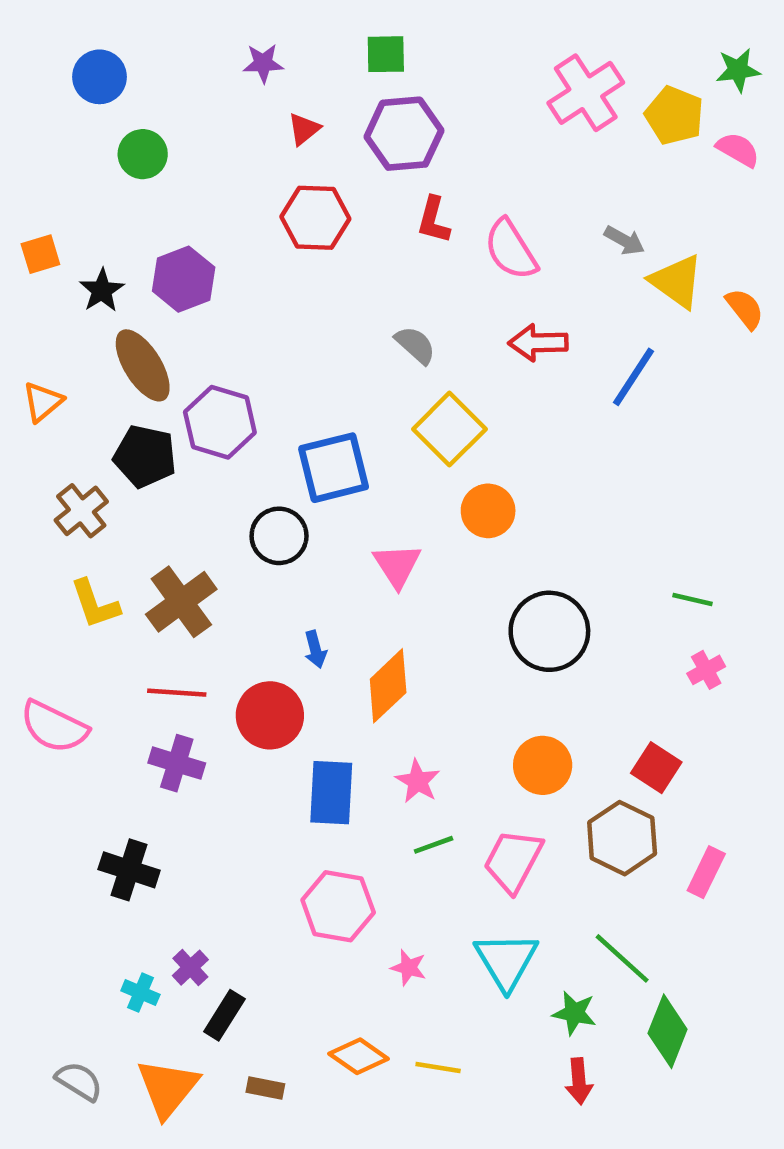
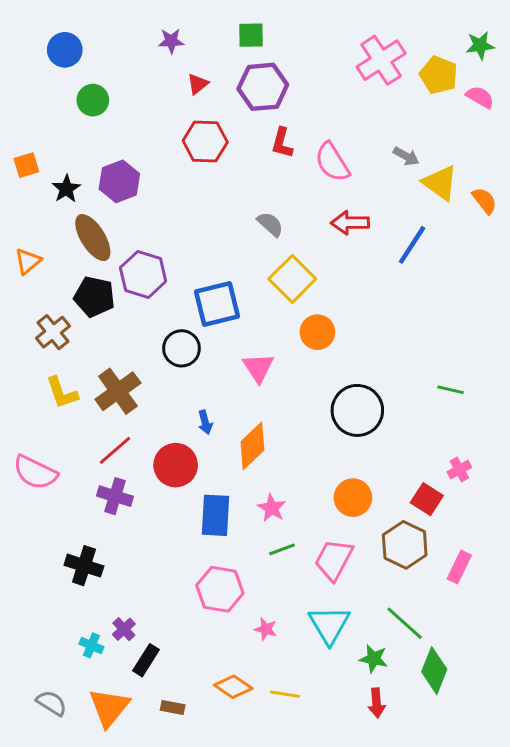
pink cross: (706, 670) -> (459, 470), moved
red line: (177, 693) -> (115, 450), turned -45

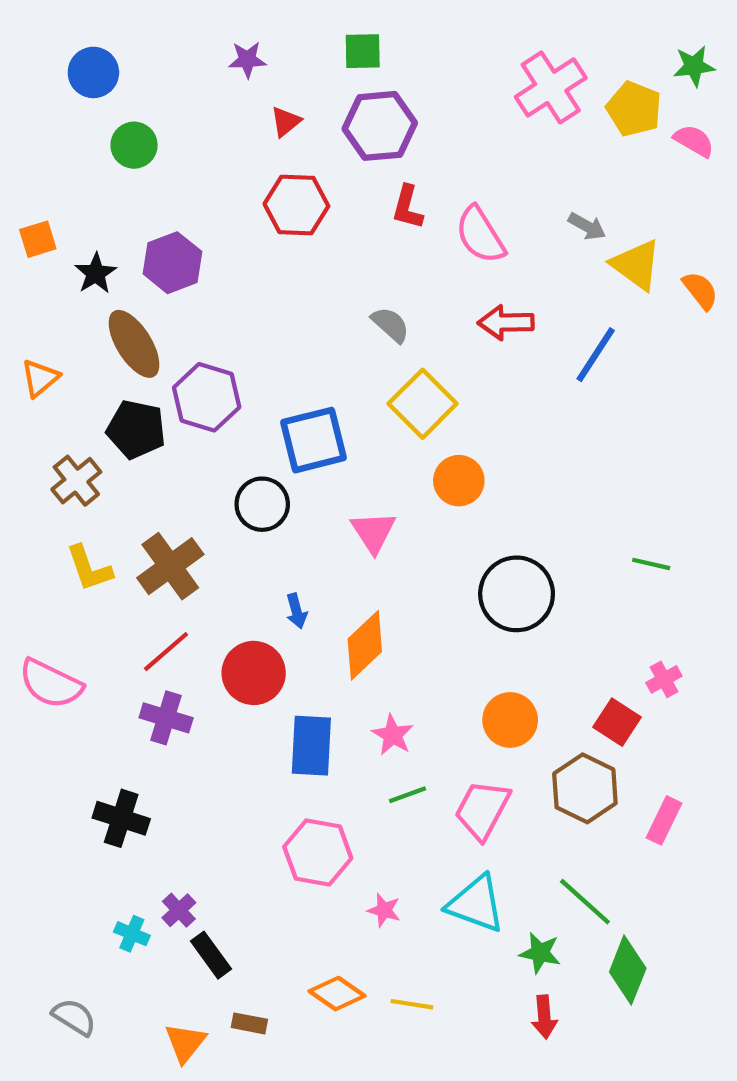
cyan triangle: (329, 625) -> (476, 904), turned -39
black rectangle: (146, 660) -> (211, 955), turned -68
orange triangle: (109, 707) -> (185, 1043), moved, size x0.7

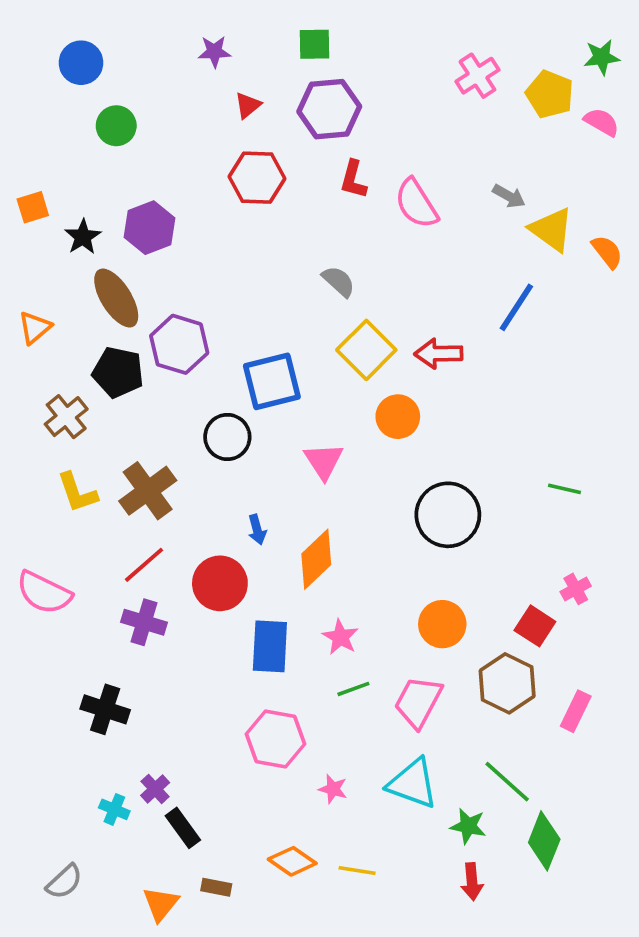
pink cross: (551, 87) -> (477, 76), size x0.7
red arrow: (506, 323) -> (439, 354), moved
gray semicircle: (74, 1017) -> (64, 882), turned 105

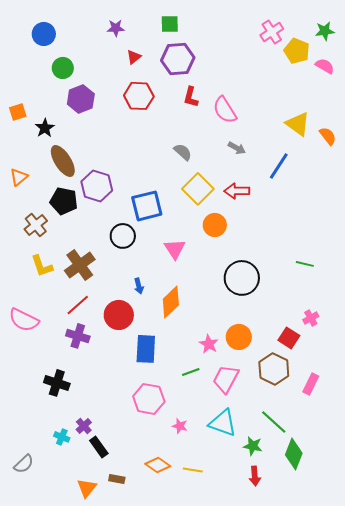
pink cross: (477, 76) -> (272, 32), moved
gray arrow: (509, 196) -> (237, 148), moved
purple hexagon: (150, 228) -> (81, 99), moved
pink star: (340, 637) -> (209, 344), moved
gray semicircle: (64, 882) -> (24, 464), moved

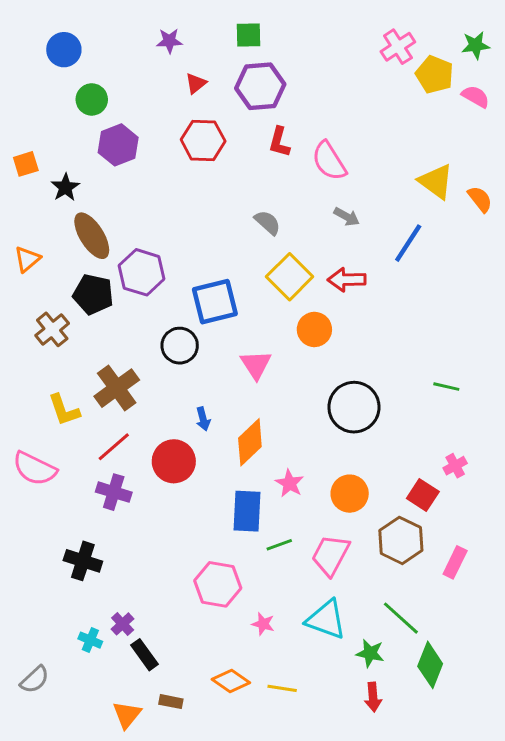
yellow L-shape: (42, 266) -> (64, 410), moved
pink star: (209, 344) -> (290, 483), moved
blue rectangle: (146, 349) -> (247, 511), moved

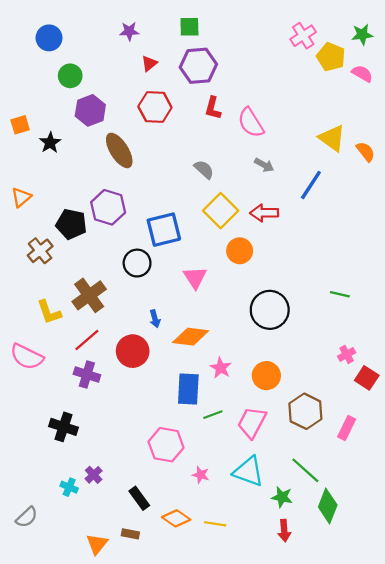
brown ellipse: (92, 236) -> (119, 150), moved
orange diamond: (250, 442) -> (191, 337), turned 51
red square: (423, 495) -> (367, 378), moved
black rectangle: (144, 655) -> (139, 498), moved

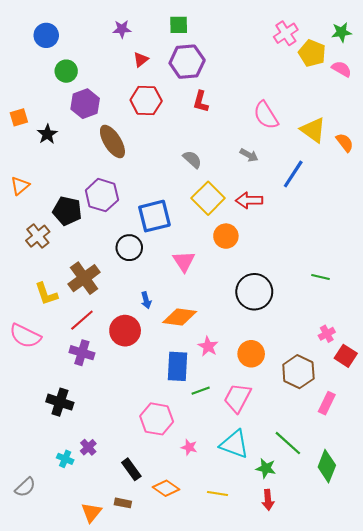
pink semicircle: (251, 123) -> (266, 115), moved
brown hexagon: (305, 411) -> (298, 372), moved
green diamond: (328, 506) -> (327, 466), moved
yellow line: (215, 524) -> (218, 494), moved

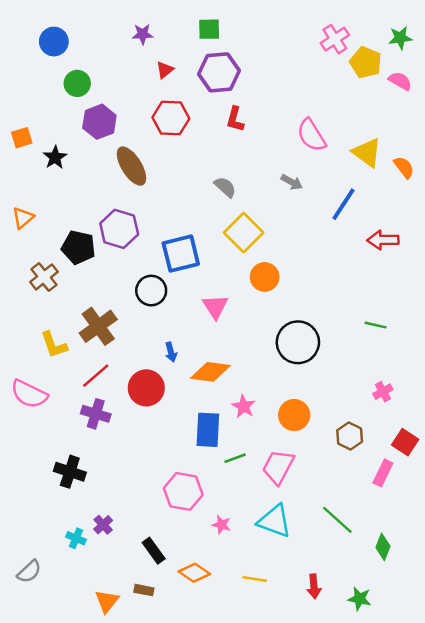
red arrow: (249, 200) -> (383, 240), moved
red square: (346, 356) -> (405, 442), moved
brown hexagon: (298, 372) -> (350, 436), size x0.7
green diamond: (327, 466) -> (383, 547), size x0.7
green star: (266, 468) -> (360, 599), moved

